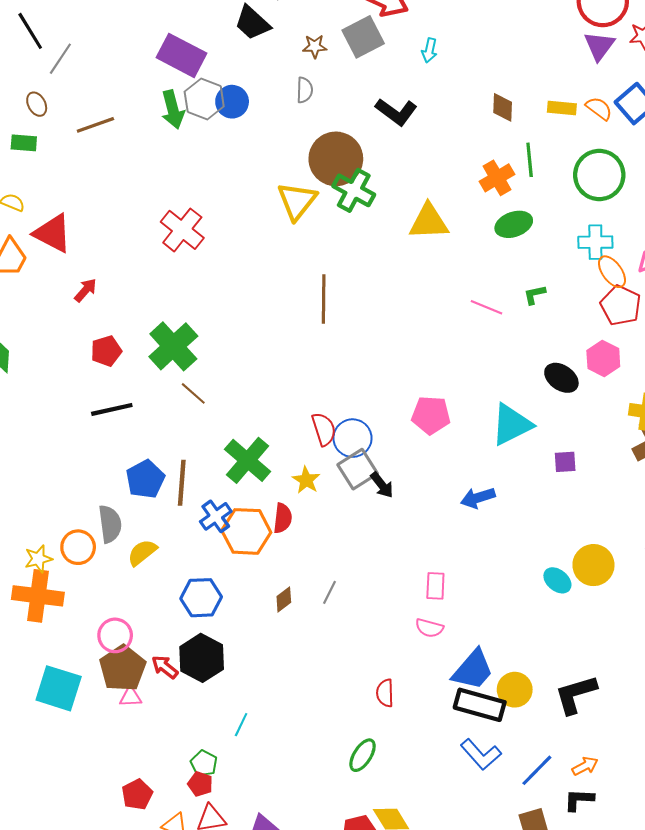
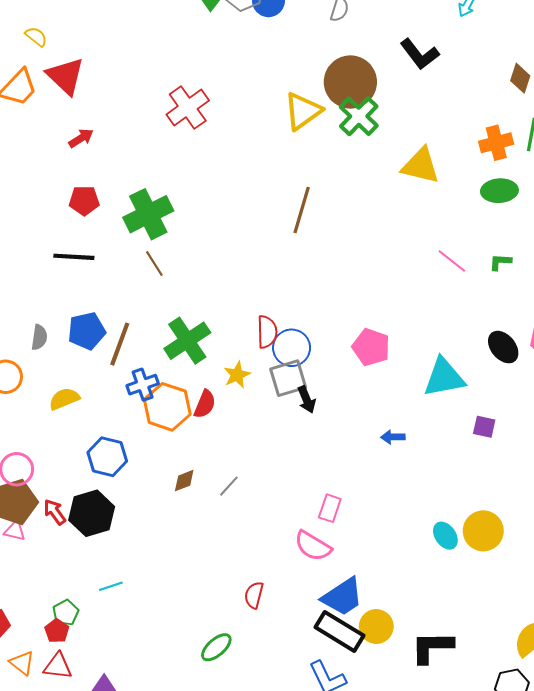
blue arrow: (478, 498) -> (393, 437), size x0.7
gray semicircle: (110, 524) -> (39, 337), moved, size x0.7
pink semicircle: (429, 628) -> (313, 546), size x1.4
cyan line: (241, 725) -> (111, 586), turned 30

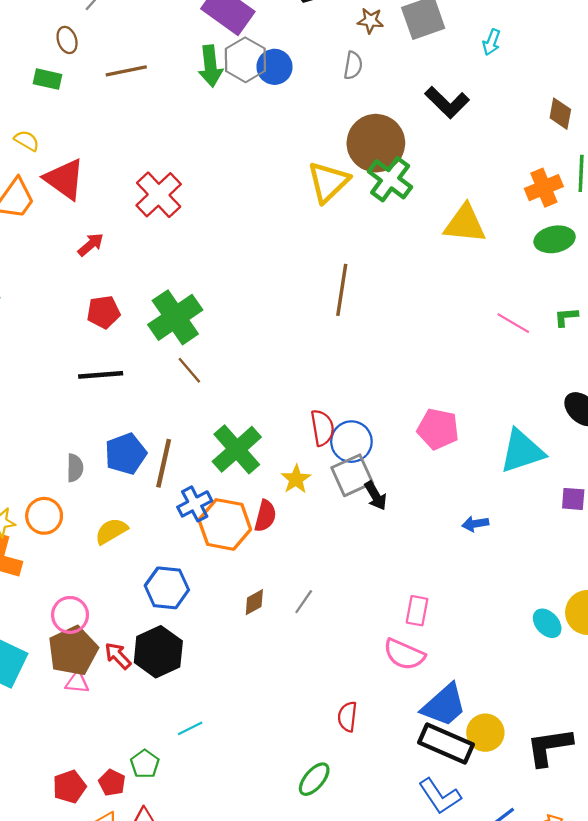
red cross: (188, 108) -> (159, 195), moved
red pentagon: (57, 631) -> (112, 783), moved

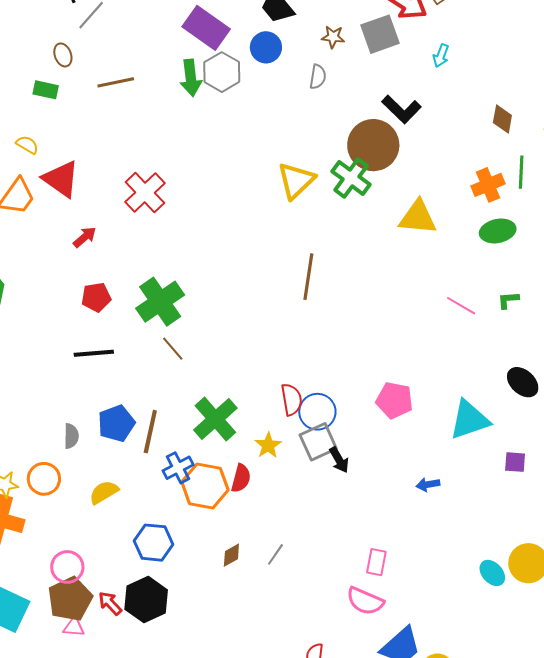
blue circle: (274, 67) -> (266, 47), moved
brown circle: (376, 143) -> (373, 145), moved

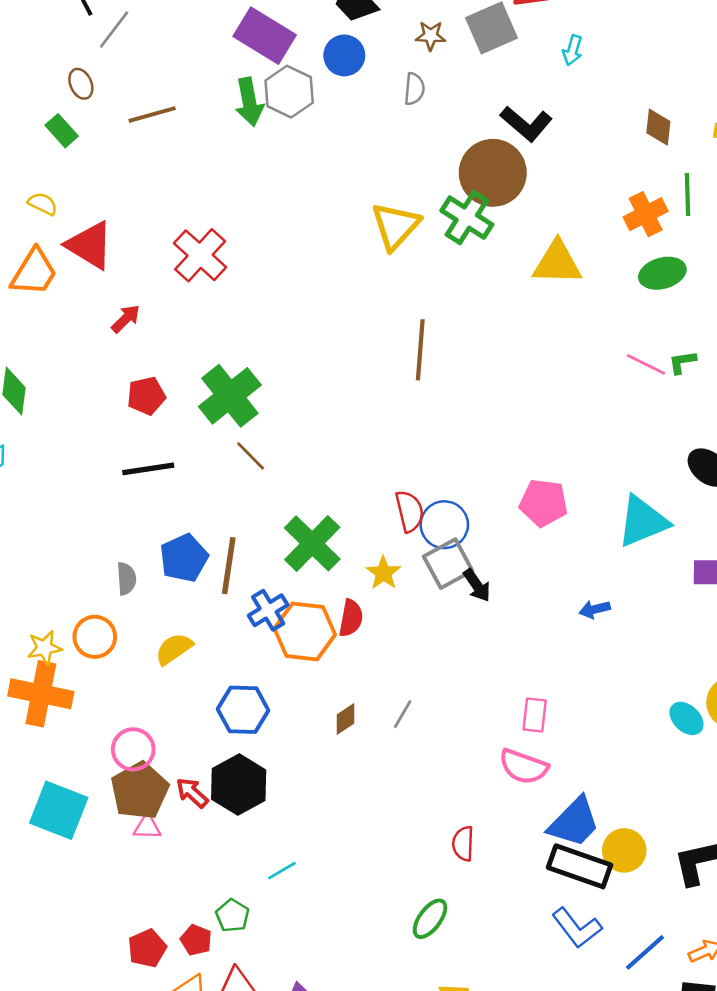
green rectangle: (46, 90) -> (62, 131), turned 40
pink line: (461, 306) -> (646, 364), moved

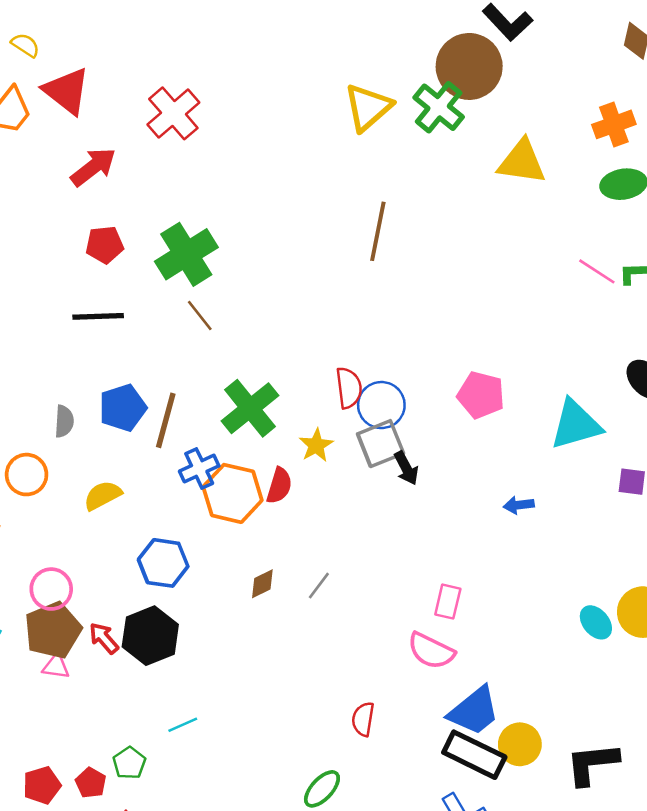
red arrow: (126, 319) -> (93, 167), size x1.5

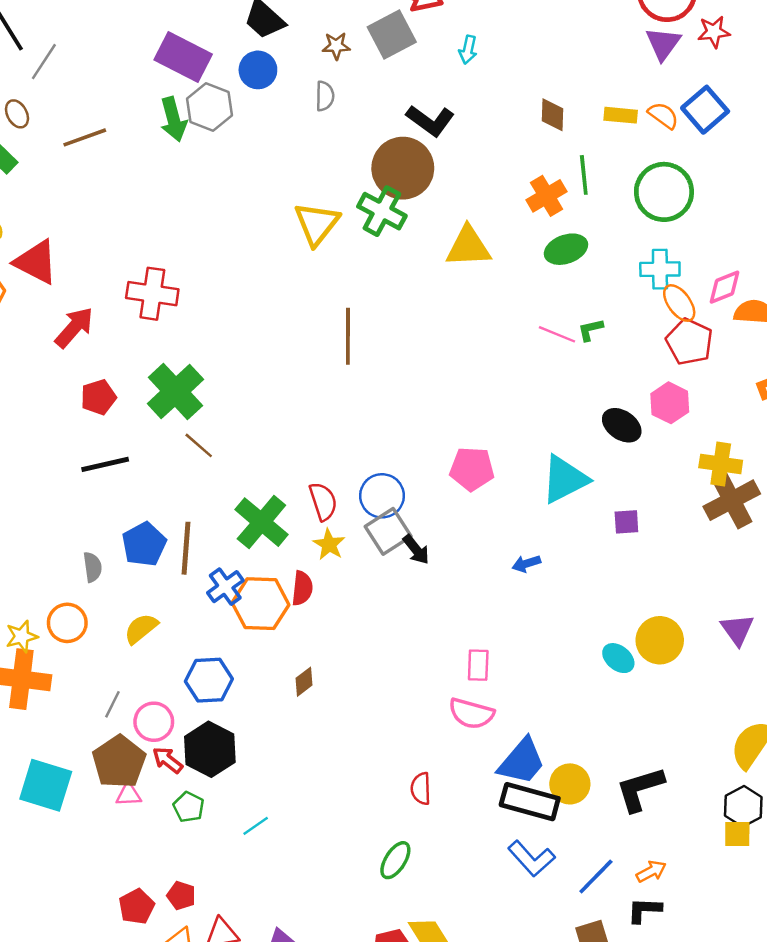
red cross: (173, 113) -> (152, 294), moved, turned -30
red semicircle: (349, 388) -> (323, 501), moved
gray line: (319, 586) -> (112, 704), moved
pink circle: (51, 589) -> (154, 722), moved
green pentagon: (129, 763) -> (189, 807), moved

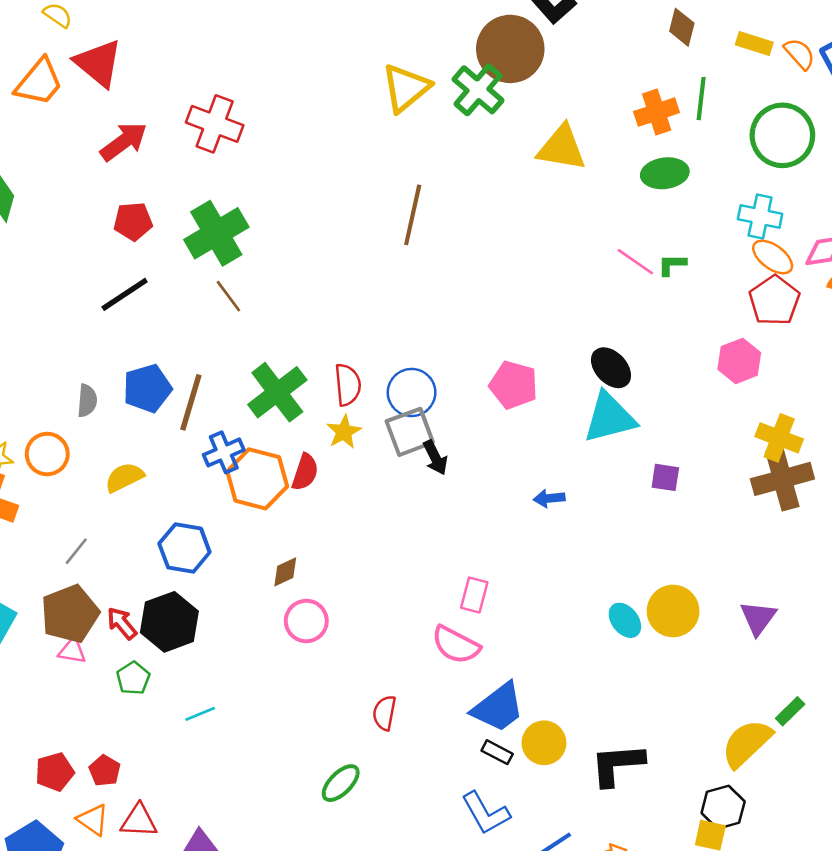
orange ellipse: (679, 303) -> (773, 257), turned -30
black ellipse: (622, 425) -> (611, 368), moved
black line: (105, 464) -> (125, 294), turned -33
pink circle: (154, 722) -> (306, 621), moved
black rectangle: (530, 802) -> (497, 752), size x0.5

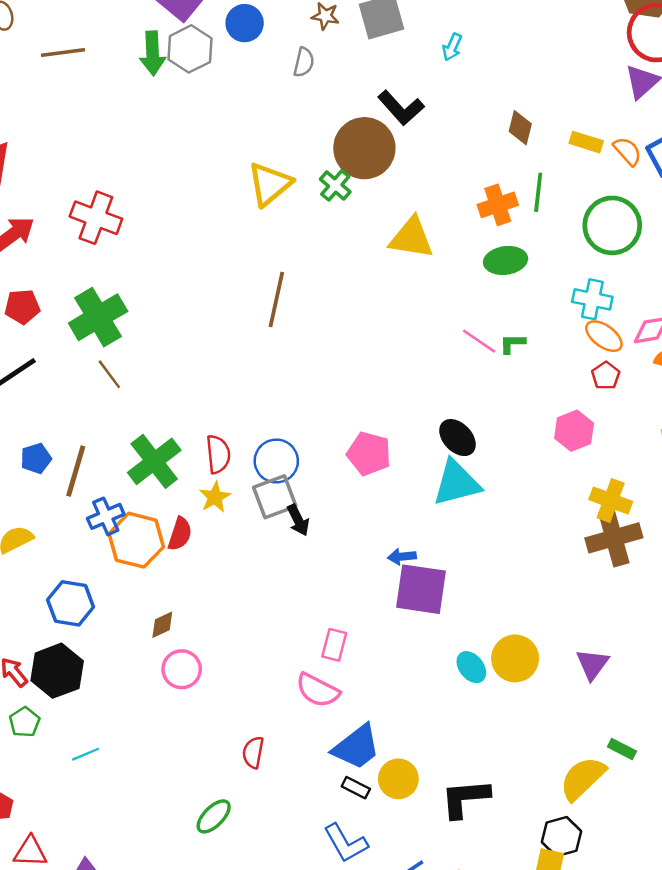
green cross: (478, 90) -> (335, 185), size x0.7
red pentagon: (774, 301) -> (606, 376), size x0.6
blue pentagon: (147, 388) -> (36, 458), size x0.7
purple square: (665, 477) -> (421, 589), moved, size x2.0
green rectangle: (790, 711) -> (622, 749), turned 72

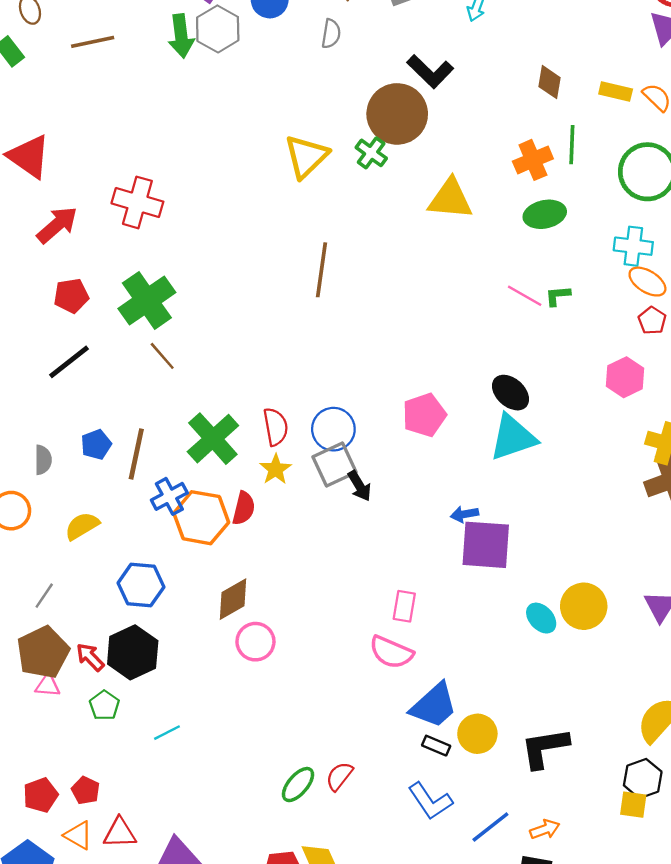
pink pentagon: (369, 454) -> (424, 415), turned -30
brown diamond: (162, 625) -> (233, 599), size x1.5
red semicircle: (253, 752) -> (339, 776), moved, turned 32

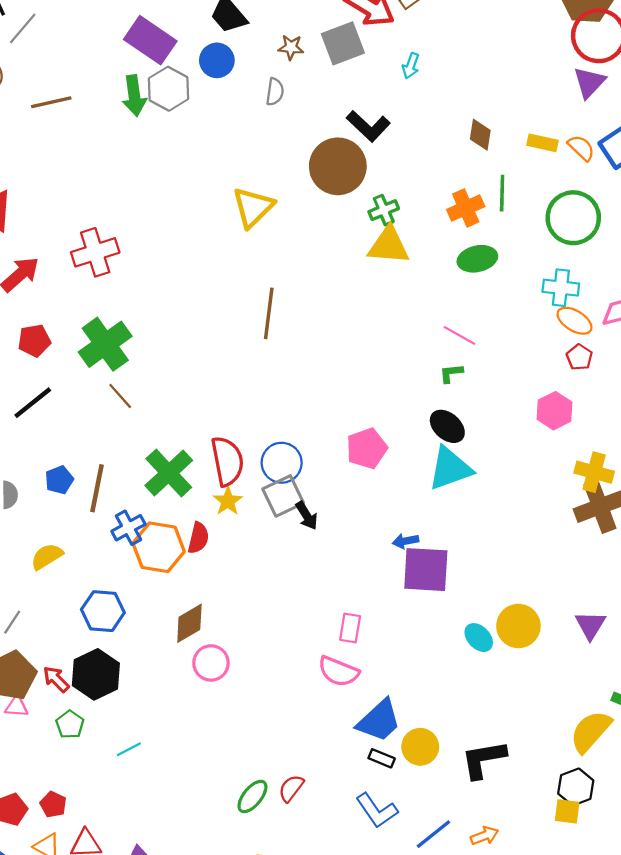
green cross: (371, 153) -> (384, 210), moved, turned 32
red cross: (137, 202) -> (95, 252), turned -33
green L-shape: (558, 296) -> (451, 373), moved
red semicircle: (276, 427) -> (227, 461), size x1.4

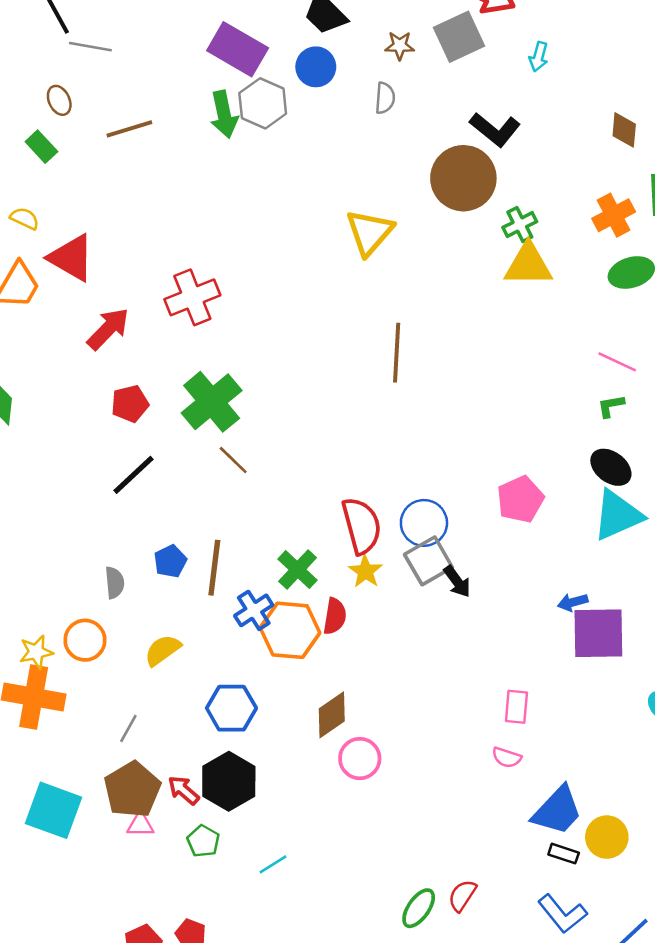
gray line: (23, 28) -> (90, 47), turned 64
green cross: (169, 473) -> (298, 570), moved, size x0.7
pink semicircle: (338, 671) -> (507, 757), size x0.6

